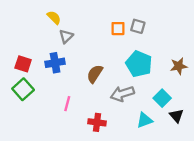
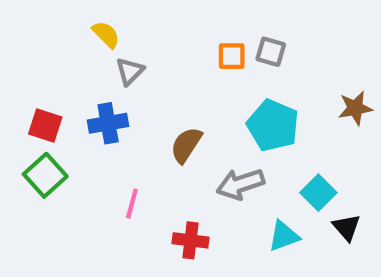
brown star: (179, 66) -> (355, 108), moved

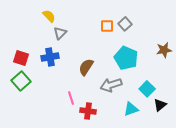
gray square: (271, 52) -> (125, 24), turned 32
pink line: (132, 204) -> (71, 98), moved, turned -32
black triangle: (347, 227) -> (160, 105), turned 32

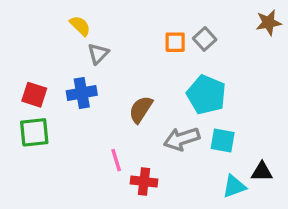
brown star: (164, 50) -> (269, 23), moved
green square: (21, 81) -> (34, 132), turned 36
cyan square: (147, 89) -> (223, 141), moved, turned -35
black triangle: (160, 105) -> (262, 172), turned 40
cyan triangle: (131, 109) -> (234, 186), moved

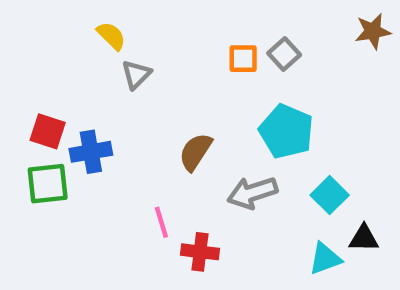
blue cross: (82, 93) -> (91, 152), moved
cyan square: (223, 141) -> (330, 195), moved, turned 35

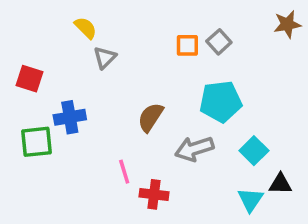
red square: (48, 131) -> (29, 79), moved
cyan pentagon: (286, 131) -> (221, 101), turned -30
cyan triangle: (325, 259) -> (250, 200), turned -36

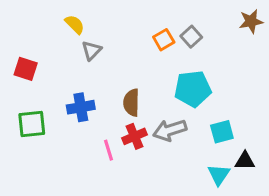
orange square: (187, 45) -> (164, 40), turned -30
blue cross: (70, 117) -> (81, 107), moved
brown semicircle: (150, 117) -> (131, 103), turned -32
cyan square: (254, 151) -> (222, 132), turned 30
red cross: (154, 194) -> (134, 136), moved, turned -30

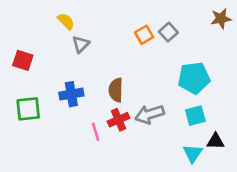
cyan pentagon: (193, 89) -> (194, 78), moved

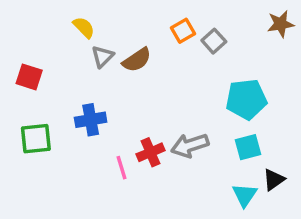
orange square: (144, 35) -> (183, 31), moved
brown semicircle: (116, 90) -> (137, 60), moved, turned -125
black triangle: (216, 141) -> (274, 180), turned -36

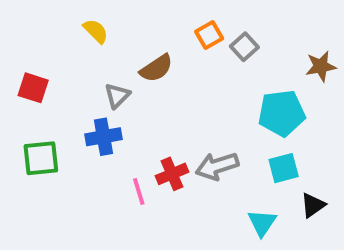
brown star: (281, 24) -> (321, 66), moved
gray triangle: (103, 56) -> (117, 96), moved
cyan triangle: (245, 195) -> (262, 223), moved

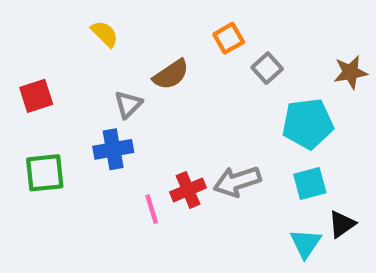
gray square: (244, 47) -> (267, 68), moved
red square: (33, 88) -> (36, 96), turned -36
cyan triangle: (262, 223) -> (306, 243), moved

